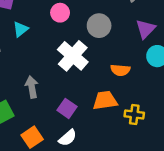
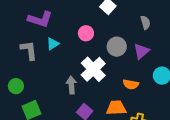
purple triangle: (146, 29) -> (141, 51), moved
gray arrow: (32, 87) -> (71, 85), moved

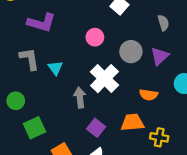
cyan triangle: (53, 44) -> (55, 68), moved, turned -32

